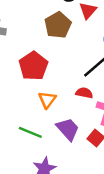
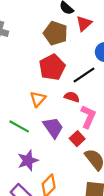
brown pentagon: (58, 25) -> (55, 33), turned -30
red pentagon: (33, 66) -> (52, 67), moved

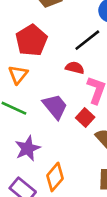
red pentagon: (52, 67) -> (31, 40), moved
orange triangle: (38, 99) -> (18, 75), moved

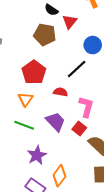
red semicircle: (75, 68) -> (60, 92), moved

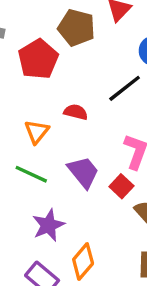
red pentagon: (34, 72) -> (38, 59), moved
red semicircle: (60, 92) -> (76, 112), moved

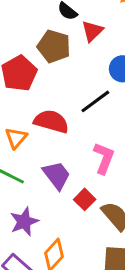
red semicircle: (76, 112) -> (51, 121), size x1.6
red square: (121, 186) -> (85, 199), moved

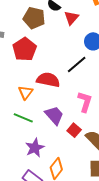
brown pentagon: (54, 46) -> (34, 18), moved

